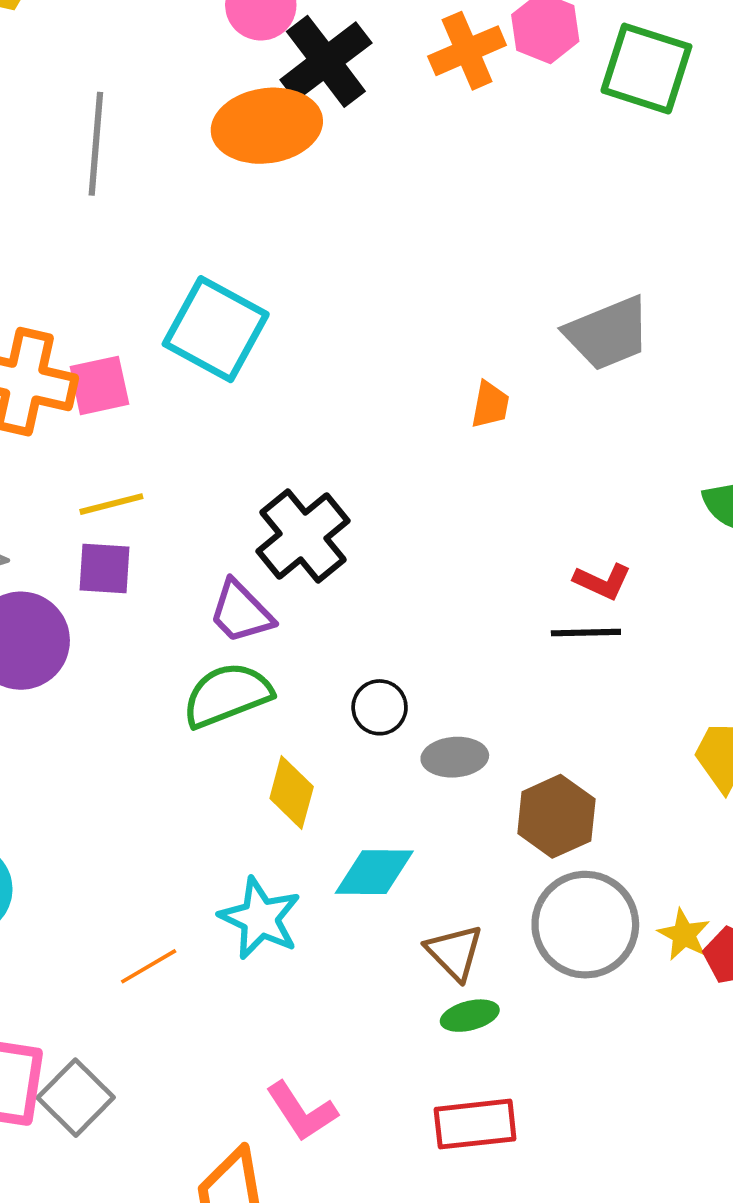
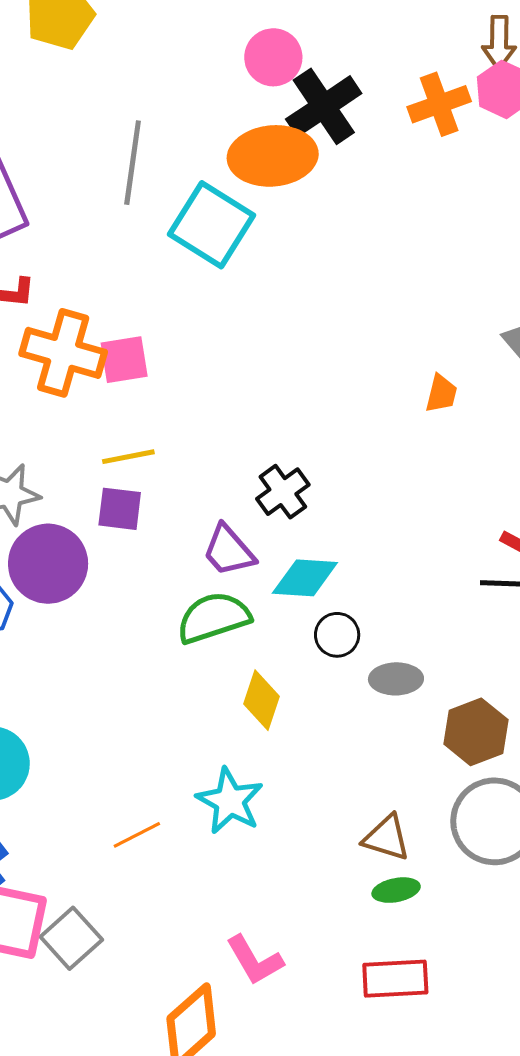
cyan square: (216, 329) -> (212, 225), moved
black cross: (303, 536) -> (283, 492), size x0.7
cyan diamond: (374, 872) -> (305, 578), moved
brown triangle: (454, 952) -> (387, 838), turned -32

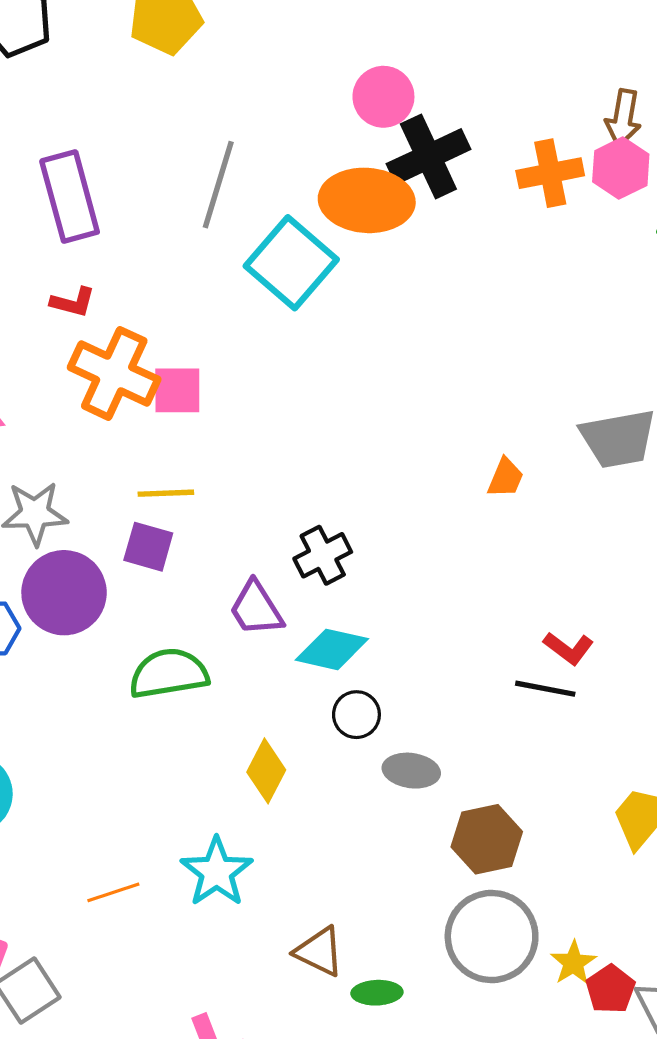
green semicircle: (214, 618) -> (169, 673), moved
brown triangle: (387, 838) -> (319, 952), moved

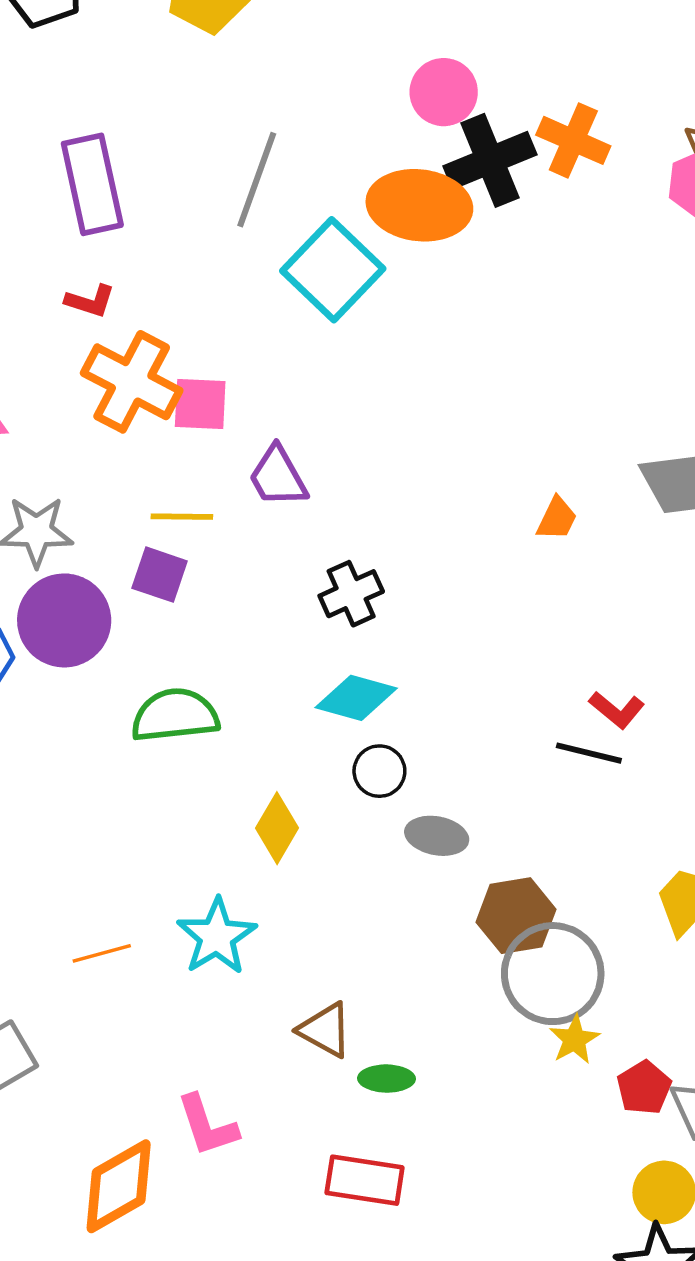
orange cross: (550, 173) -> (573, 140), moved, turned 32
purple trapezoid: (256, 608) -> (278, 477), moved
gray circle: (492, 936) -> (553, 974), moved
yellow star: (573, 963) -> (574, 1039), moved

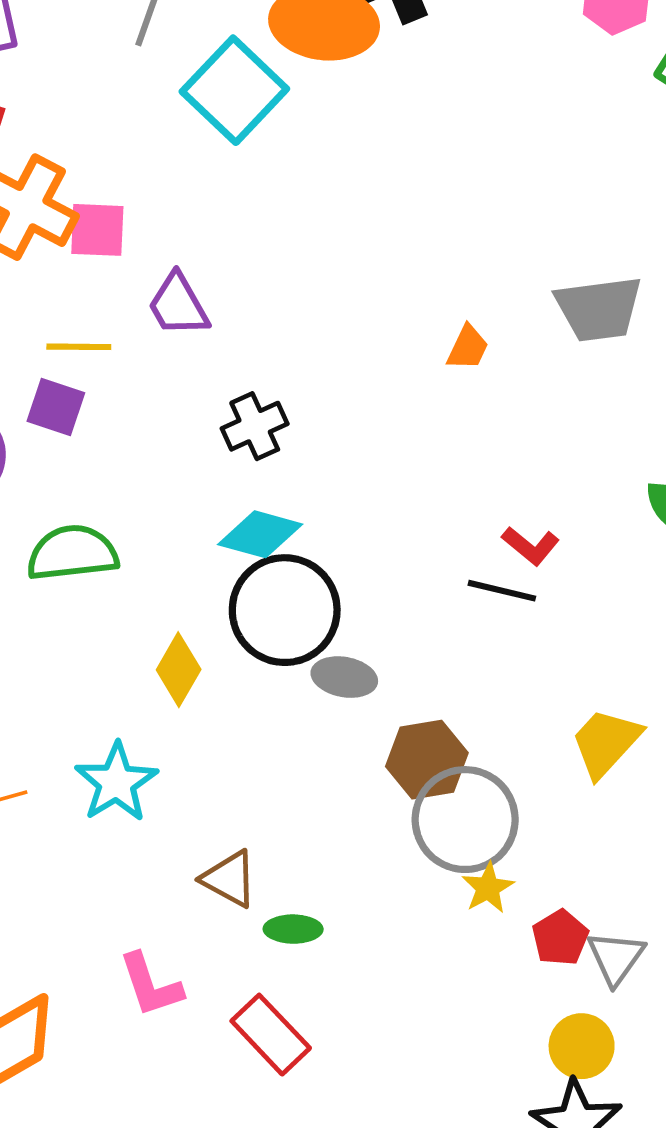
black circle: (379, 771) -> (285, 610), size x2.0
pink L-shape: (207, 1126) -> (151, 985), moved
red rectangle: (365, 1180) -> (271, 1035), turned 38

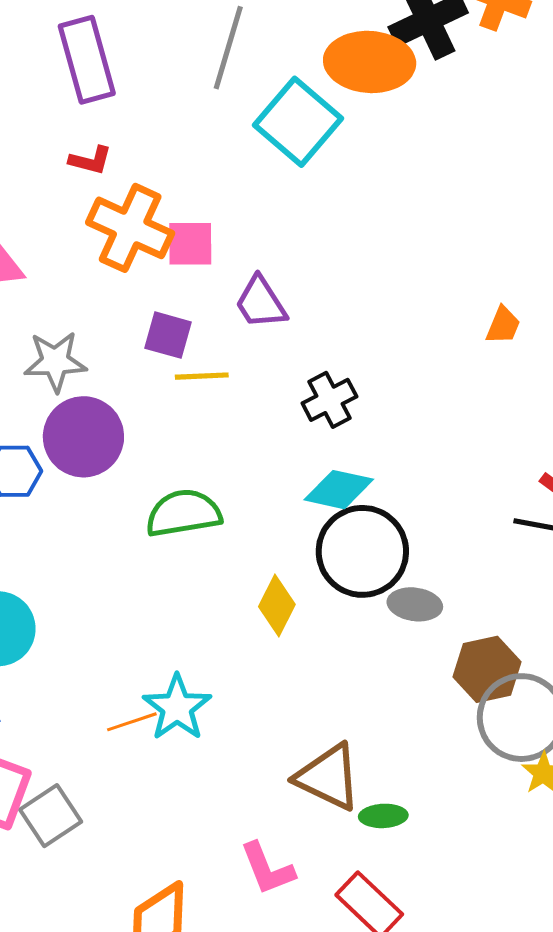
yellow line: (79, 347) -> (202, 376), moved
purple square: (56, 407) -> (168, 335), moved
cyan star: (116, 782) -> (177, 708), moved
brown triangle: (229, 879) -> (328, 777), size x1.4

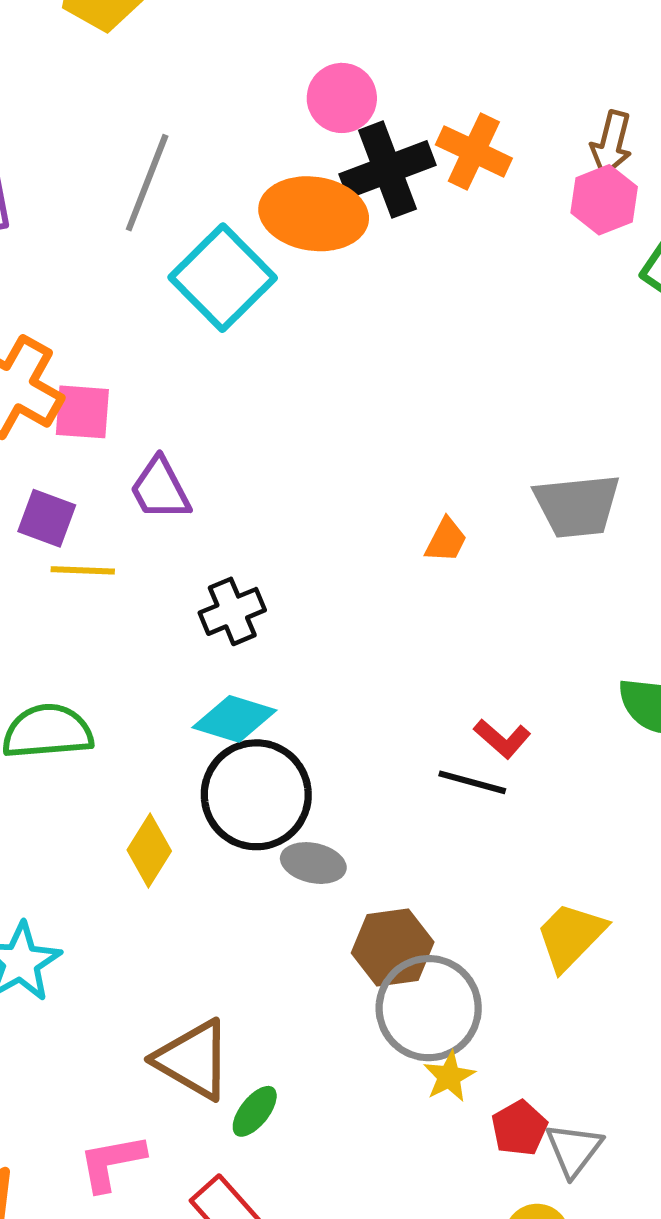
green ellipse: (383, 816) -> (255, 1111), turned -54
pink L-shape: (267, 869) -> (112, 1162), turned 96

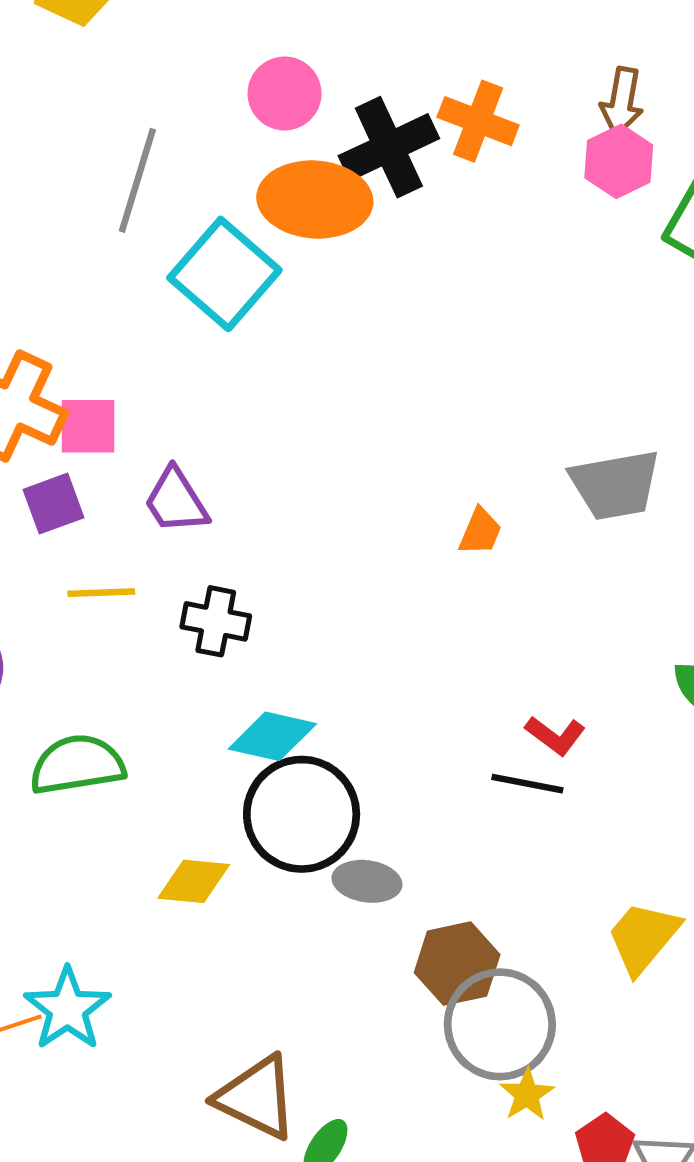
pink circle: (342, 98) -> (285, 93), moved
purple square: (47, 518) -> (54, 504), moved, turned -36
black cross: (232, 611) -> (216, 621), moved, turned 38
yellow diamond: (149, 851) -> (194, 881), turned 68

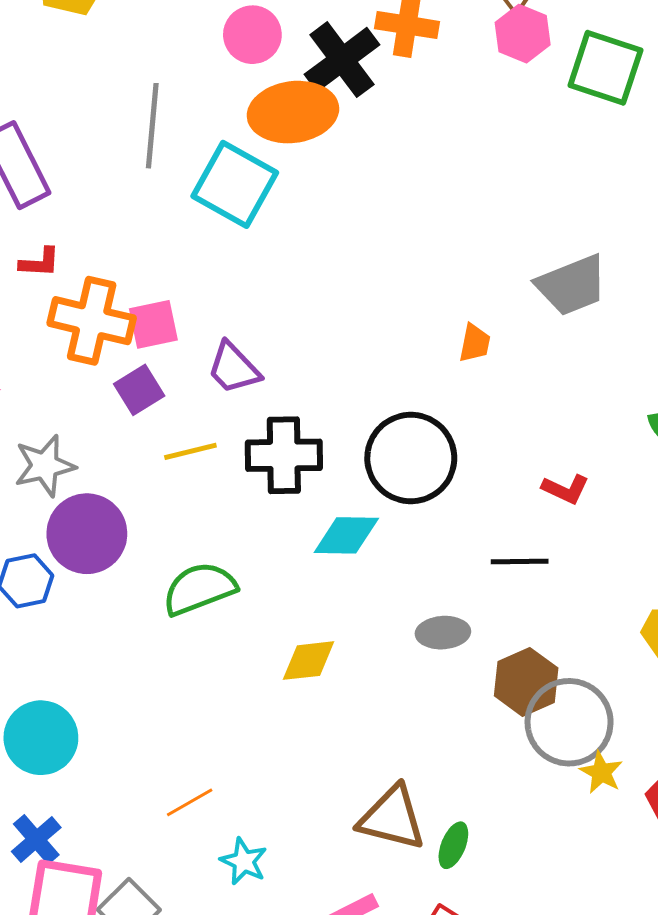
black cross: (216, 621) -> (284, 455), size x1.4
black line: (527, 784) -> (520, 562), moved
black circle: (302, 814) -> (411, 458), moved
cyan star: (67, 1009) -> (244, 861), moved, size x0.7

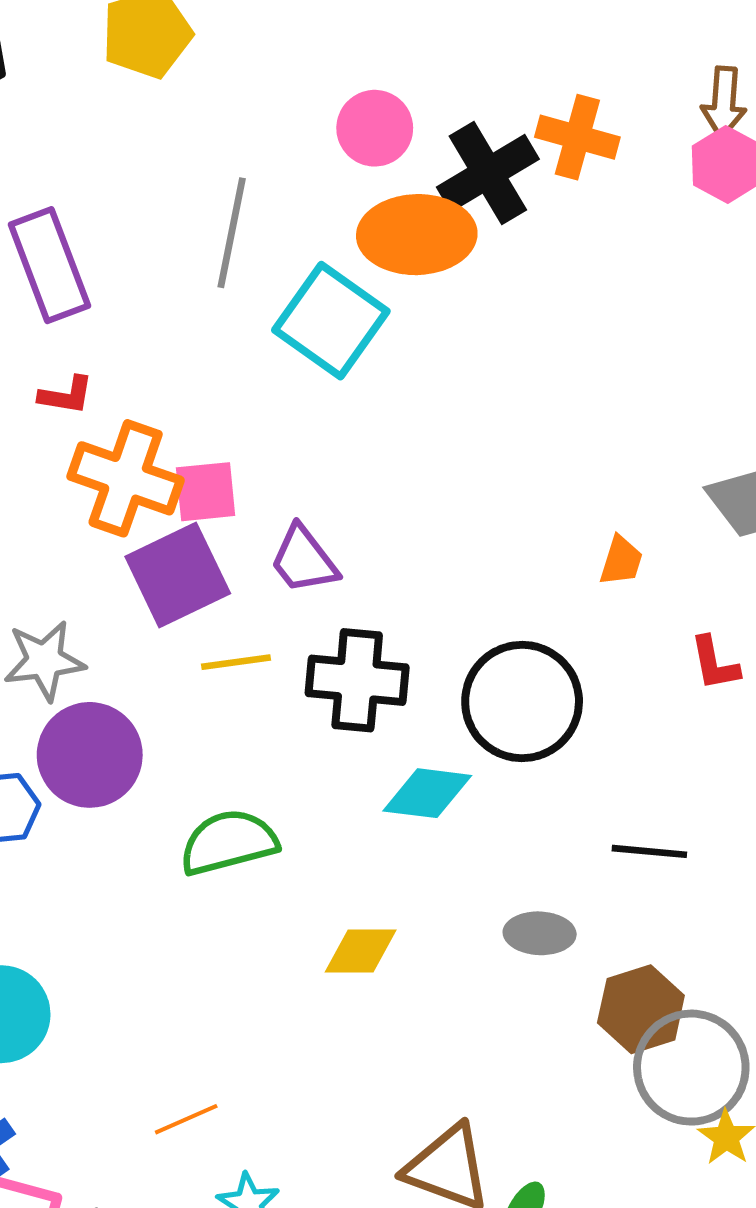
purple square: (139, 390) -> (178, 575), size x1.6
red L-shape: (566, 489) -> (715, 663), moved, turned 48

